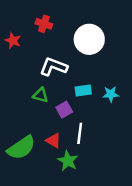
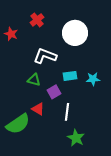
red cross: (44, 24) -> (37, 20), turned 32
red triangle: (53, 141) -> (38, 109), moved
green star: (68, 161) -> (76, 138), moved

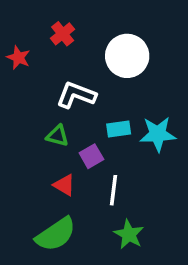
cyan star: (93, 79) -> (158, 134), size x1.5
green semicircle: (18, 124) -> (56, 234), moved

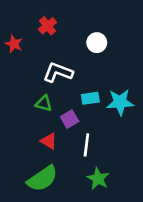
white circle: (127, 56) -> (97, 43), size x0.6

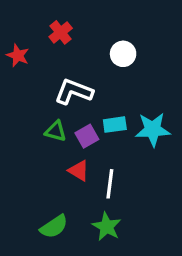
purple square: (70, 119) -> (87, 136), moved
red triangle: (49, 141) -> (79, 171), moved
green semicircle: (42, 179) -> (54, 227), size x0.7
green star: (98, 179) -> (107, 227), moved

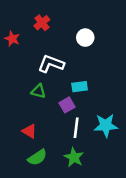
cyan star: (153, 130) -> (106, 125), moved
purple square: (87, 136) -> (67, 105), moved
red triangle: (79, 171) -> (29, 131), moved

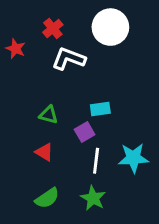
white circle: (85, 38) -> (110, 27), moved, size x1.6
white L-shape: (51, 64) -> (69, 59), moved
red triangle: (29, 131) -> (44, 152), moved

